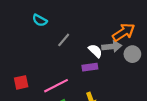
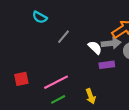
purple rectangle: (90, 67) -> (107, 65), moved

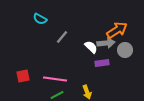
pink line: (56, 82) -> (55, 79), turned 35

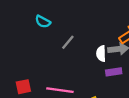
white semicircle: (91, 47) -> (101, 54), turned -136

